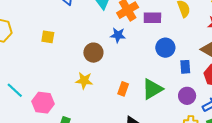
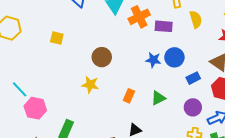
blue star: (118, 35) -> (153, 60), moved
blue rectangle: (185, 67) -> (193, 78), turned 64
green triangle: (152, 89) -> (158, 98), size x0.7
pink hexagon: (43, 103) -> (35, 108), moved

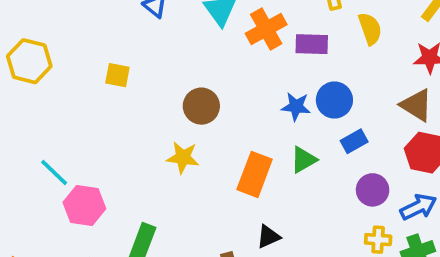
blue rectangle: (193, 78) -> (354, 141), moved
orange rectangle: (129, 96) -> (255, 174), size x1.6
green triangle: (158, 98) -> (304, 160), moved

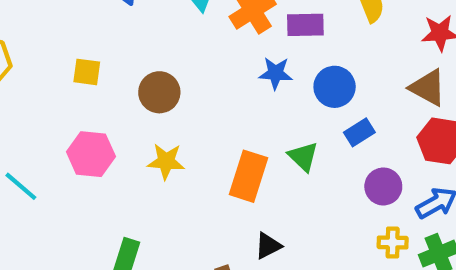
brown circle: (201, 106) -> (159, 92), moved
blue star: (296, 107) -> (276, 73), moved
green triangle: (304, 160) -> (303, 156), turned -44
pink hexagon: (84, 206) -> (91, 154), moved

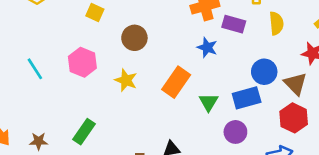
blue circle: (335, 87) -> (264, 72), moved
blue rectangle: (359, 132) -> (247, 98), size x1.5
orange rectangle: (248, 176) -> (176, 82), moved
purple circle: (383, 186) -> (235, 132), moved

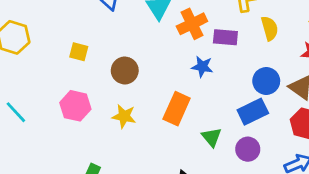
cyan line: (35, 69) -> (16, 112), moved
green triangle: (209, 102) -> (212, 137), moved

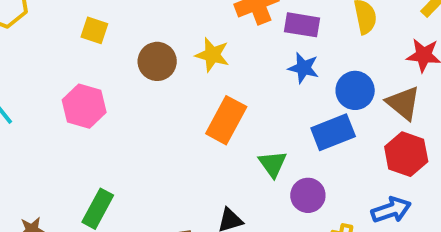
blue star: (202, 67) -> (304, 68), moved
yellow star: (124, 116) -> (212, 55), moved
purple circle: (248, 149) -> (308, 195), moved

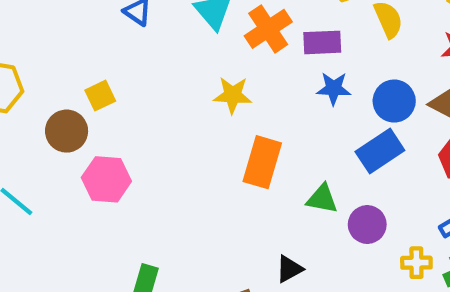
yellow square: (94, 30) -> (100, 96), turned -32
brown circle: (157, 61) -> (67, 131), moved
green triangle: (273, 164) -> (322, 199), turned -32

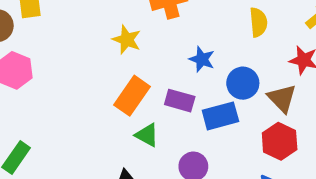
purple rectangle: (322, 42) -> (180, 101), moved
green triangle: (322, 199) -> (147, 135), moved

